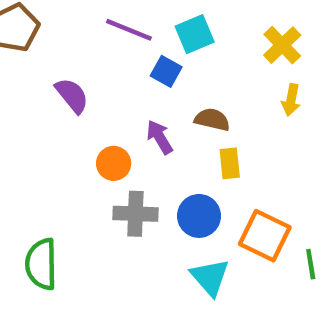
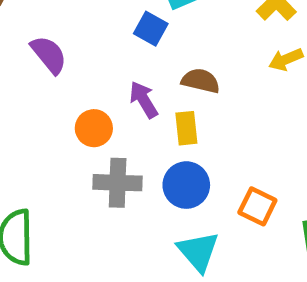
yellow arrow: (291, 100) -> (286, 59), turned 56
yellow rectangle: (230, 163) -> (186, 128), moved
orange square: (265, 236) -> (257, 206), size x0.7

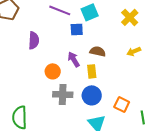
blue square: (151, 29) -> (77, 29), turned -32
purple semicircle: (49, 55) -> (34, 40), turned 42
yellow arrow: (286, 59) -> (134, 51), moved

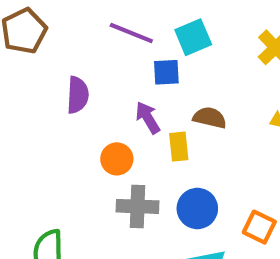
purple arrow: (74, 59) -> (148, 118), moved
yellow rectangle: (92, 71) -> (179, 147), moved

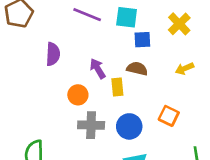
cyan square: (193, 37) -> (127, 17), turned 30
blue square: (166, 72) -> (142, 40), moved
orange square: (259, 227) -> (169, 116), moved

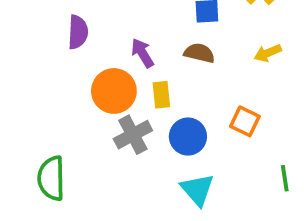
yellow rectangle: (117, 87) -> (161, 95), moved
orange circle: (78, 95) -> (114, 91), size x1.5
gray cross: (91, 125) -> (133, 135), turned -30

